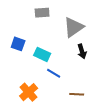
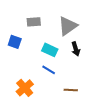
gray rectangle: (42, 13) -> (34, 22), moved
cyan rectangle: (42, 54) -> (50, 50), moved

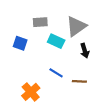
cyan rectangle: (50, 50) -> (56, 41), moved
brown line: (71, 90) -> (79, 81), moved

